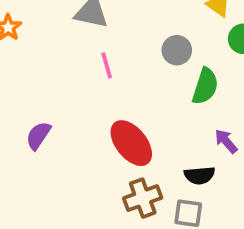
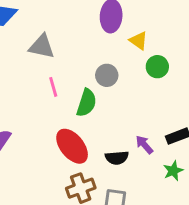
green semicircle: (205, 86) -> (87, 103), moved
black semicircle: (200, 175) -> (117, 158), moved

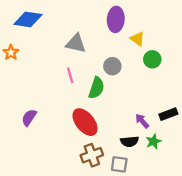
gray triangle: (42, 46) -> (76, 43), moved
black semicircle: (117, 158) -> (129, 141), moved
green star: (173, 171) -> (153, 141), moved

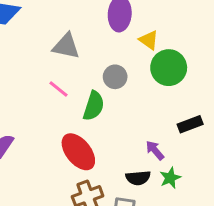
green circle: (152, 59) -> (169, 68), size x1.5
pink line: (70, 75) -> (58, 89), turned -35
black rectangle: (168, 114) -> (190, 124), moved

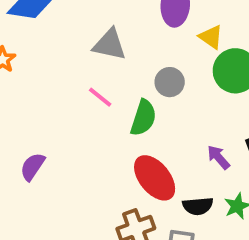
purple arrow: (155, 150) -> (218, 157), moved
red ellipse: (78, 152) -> (155, 178), moved

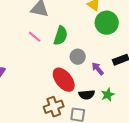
gray circle: (170, 82) -> (78, 57), moved
green semicircle: (143, 118) -> (61, 36), moved

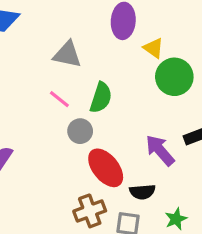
gray circle: (78, 57) -> (80, 131), moved
purple arrow: (98, 69) -> (160, 150), size x1.5
green star: (108, 95) -> (176, 219), moved

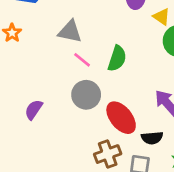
gray triangle: (67, 54) -> (70, 32), moved
gray circle: (80, 131) -> (86, 95), moved, size x1.4

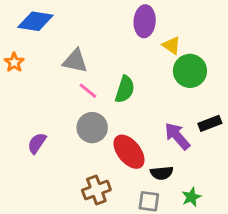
brown cross: (108, 154) -> (96, 190), moved

